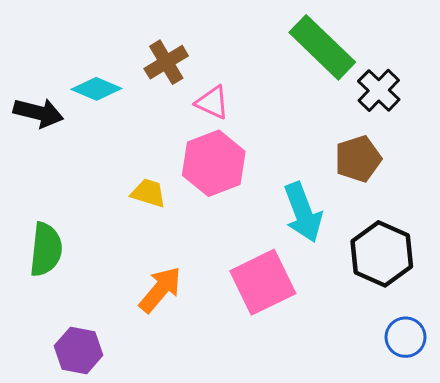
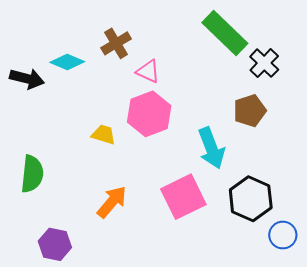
black hexagon: (382, 254) -> (251, 199), moved

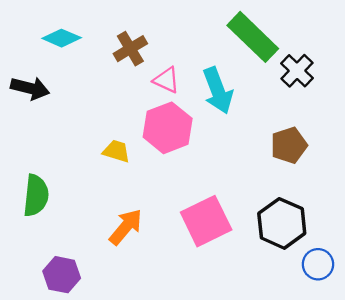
cyan diamond: (67, 62) -> (62, 38), moved
brown pentagon: (250, 111) -> (289, 145), moved
cyan arrow: (211, 148) -> (218, 91), moved

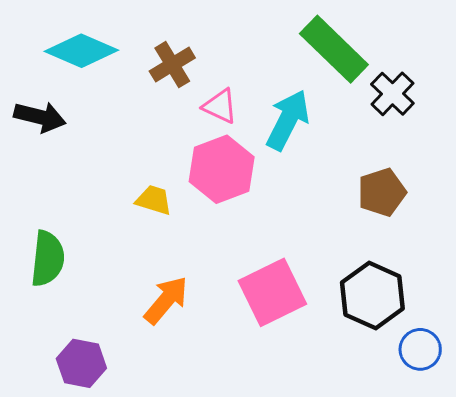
cyan diamond: (62, 38) -> (81, 51), size x1.4
cyan arrow: (218, 91) -> (288, 120), turned -132

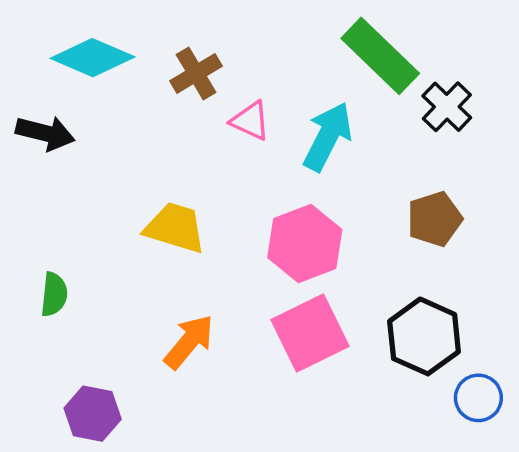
pink hexagon: (222, 169) -> (305, 244), moved
yellow trapezoid: (154, 200) -> (175, 228), size x1.5
green semicircle: (48, 259) -> (54, 294), size x0.7

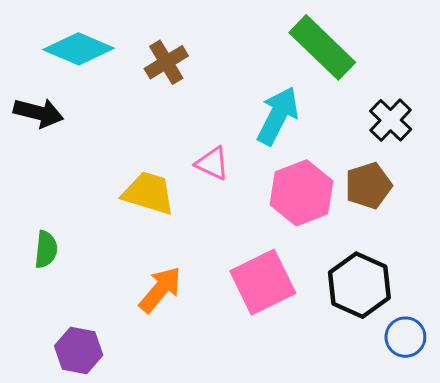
black cross: (447, 107) -> (391, 120), moved
pink triangle: (250, 121) -> (212, 163), moved
pink hexagon: (305, 244) -> (301, 193), moved

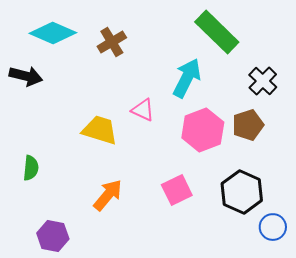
pink square: (263, 282) -> (177, 190), size x0.7

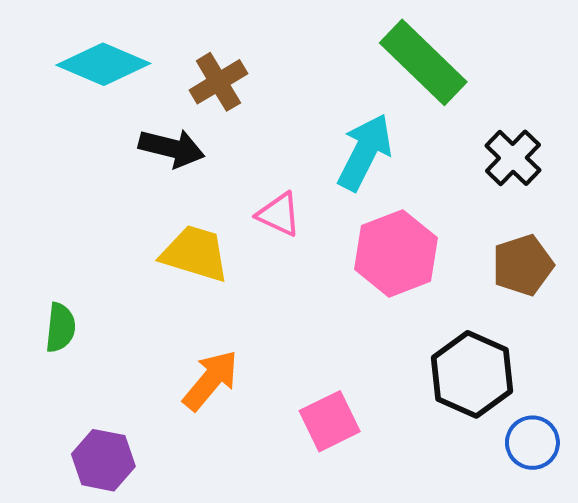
black arrow: (26, 76) -> (172, 148), moved
brown pentagon: (248, 125) -> (523, 265), moved
pink square: (177, 190) -> (330, 421), moved

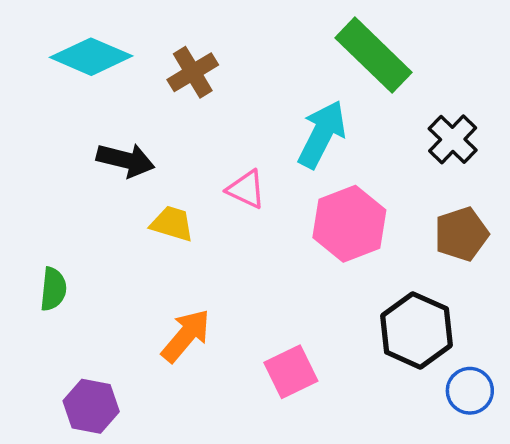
black arrow: (172, 148) -> (126, 160), moved
yellow trapezoid: (195, 253) -> (172, 224), size x0.7

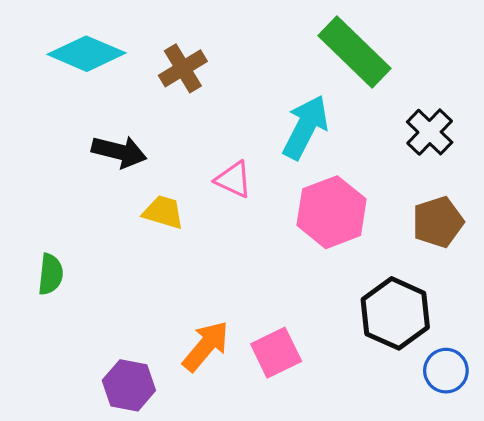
orange arrow: (186, 336) -> (206, 346), moved
purple hexagon: (91, 406) -> (129, 385), moved

